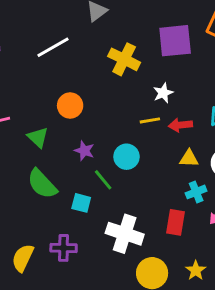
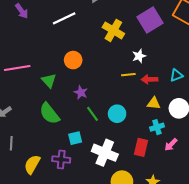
purple square: (175, 41) -> (150, 20), turned -30
cyan circle: (126, 157) -> (117, 114), moved
cyan square: (81, 203) -> (75, 138), moved, turned -32

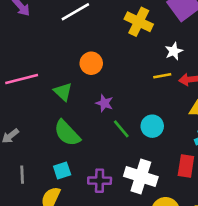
cyan square: (75, 138) -> (62, 171), moved
purple cross: (61, 159) -> (100, 181), moved

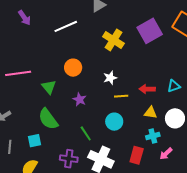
white star: (174, 51) -> (110, 78), moved
yellow line: (162, 76) -> (121, 96), moved
green line: (121, 129) -> (86, 133), moved
cyan square: (62, 171) -> (35, 141), moved

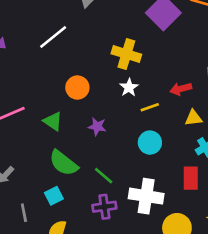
yellow cross: (113, 40) -> (126, 54), moved
green line: (86, 133) -> (104, 176), moved

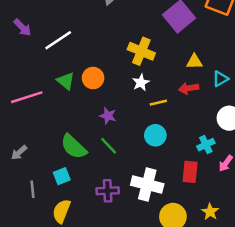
white line: (53, 37) -> (58, 40), moved
yellow triangle: (194, 118) -> (194, 62), moved
green triangle: (53, 121) -> (66, 81), moved
green line: (104, 176) -> (109, 146), moved

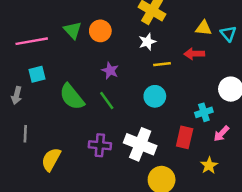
cyan triangle: (220, 79) -> (228, 34), moved, turned -49
gray arrow: (19, 153) -> (17, 95), turned -42
cyan square: (62, 176) -> (37, 74), moved
yellow star: (210, 212) -> (209, 165), moved

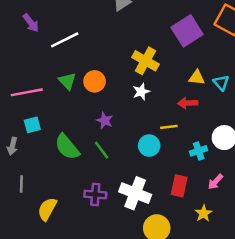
yellow line: (162, 64) -> (169, 127), moved
cyan cross: (204, 112) -> (199, 151), moved

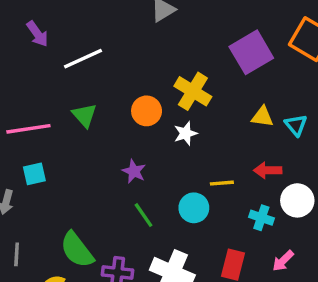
orange circle: (95, 81) -> (147, 111), moved
red arrow: (188, 103) -> (268, 170), moved
green semicircle: (67, 147) -> (77, 250), moved
green line: (102, 150) -> (144, 215), moved
cyan cross: (199, 151) -> (261, 218), turned 35

